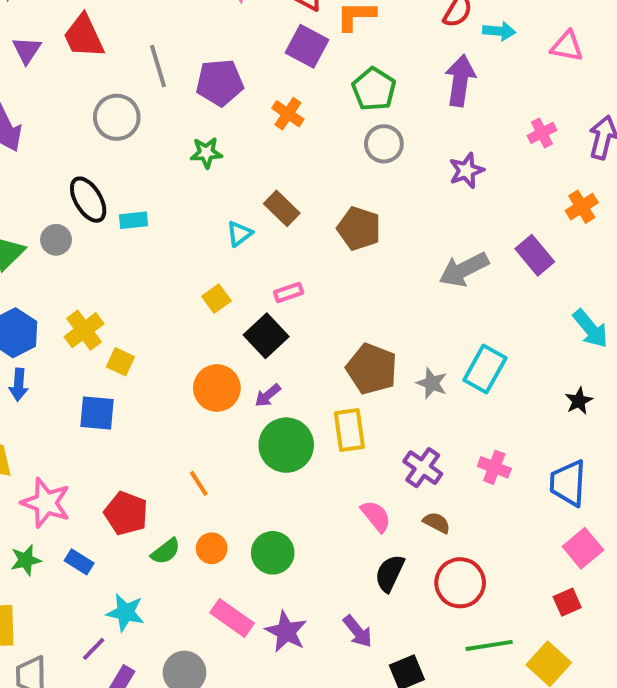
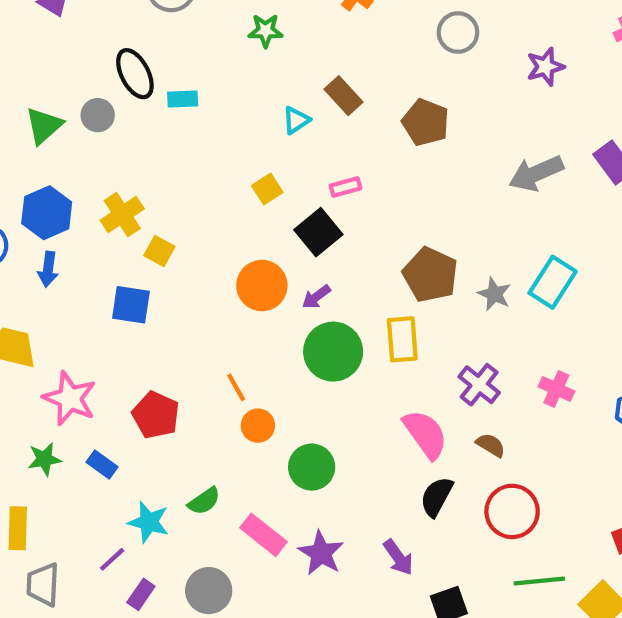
pink semicircle: (376, 516) -> (425, 434), size x1.4
orange circle: (212, 548) -> (258, 426), moved
green semicircle: (166, 551) -> (204, 501), moved

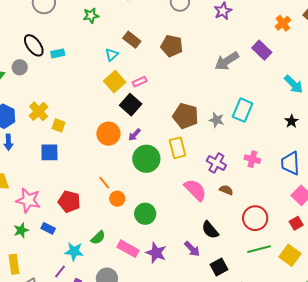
yellow square: (267, 189) -> (115, 82), moved, size x1.5
black semicircle: (437, 497) -> (210, 230), moved, turned -60
red circle: (512, 511) -> (255, 218), moved

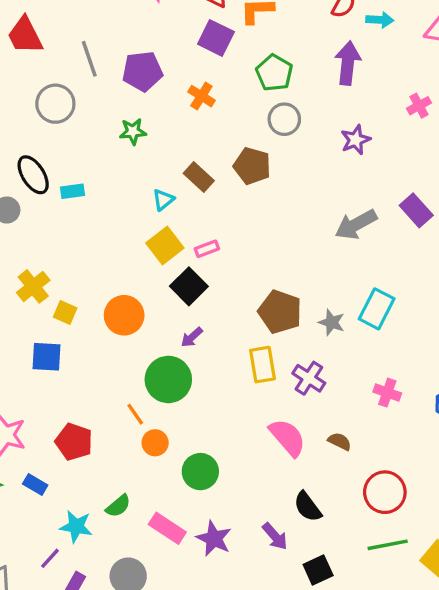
brown pentagon: (172, 46) -> (252, 166), moved
orange circle: (108, 134) -> (124, 315), moved
green circle: (146, 159) -> (168, 379), moved
purple cross: (216, 163) -> (309, 378), moved

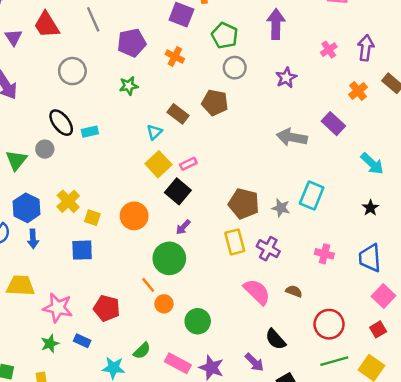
gray line: (89, 59) -> (93, 19), moved
gray arrow: (356, 224) -> (292, 137), turned 44

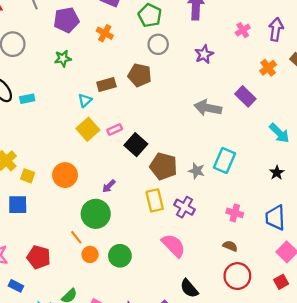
brown rectangle: (178, 114) -> (106, 85), turned -54
black square: (178, 191) -> (136, 145), moved
brown semicircle: (294, 291) -> (230, 246), moved
green circle: (198, 321) -> (120, 256), moved

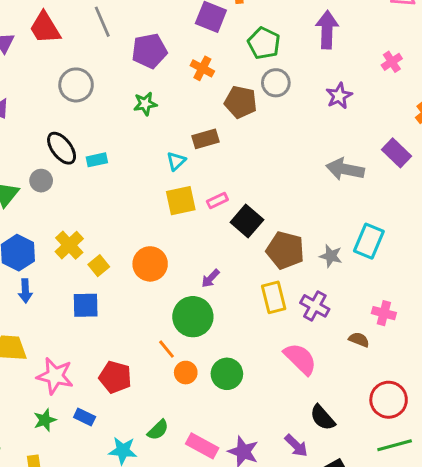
brown pentagon: (140, 75) -> (241, 102), moved
yellow square: (88, 129) -> (181, 201), turned 30
yellow square: (28, 176) -> (99, 266), turned 32
brown semicircle: (230, 246) -> (359, 340), moved

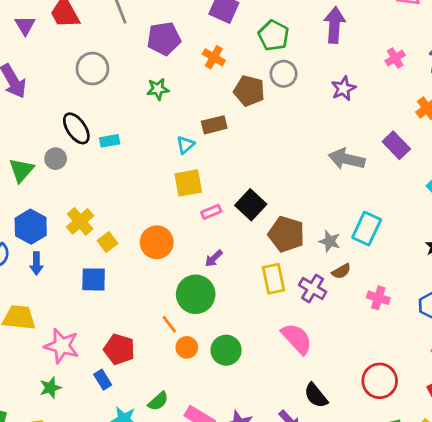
pink rectangle: (217, 201) -> (211, 212), moved
brown semicircle: (359, 340) -> (341, 271), moved, turned 126
blue rectangle: (85, 417) -> (103, 380), moved, turned 30

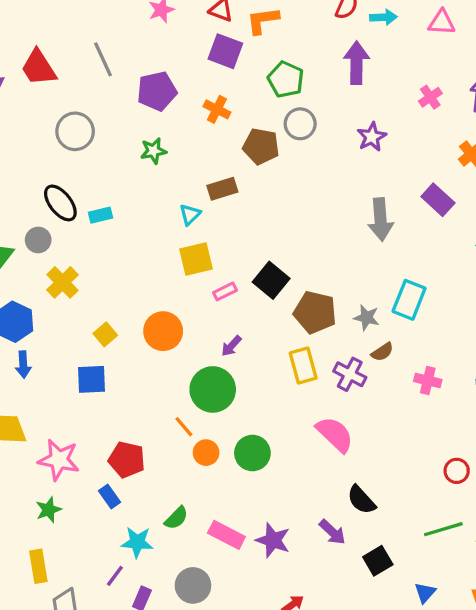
gray arrow: (347, 159) -> (381, 219), turned -104
yellow cross: (80, 221) -> (62, 282), moved
red circle: (380, 381) -> (457, 471), moved, size x0.6

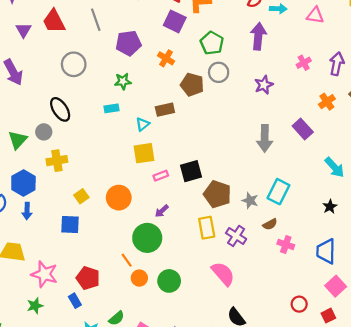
cyan rectangle: (100, 215) -> (112, 108), moved
black square: (271, 280) -> (191, 171), turned 30
yellow cross: (62, 282) -> (57, 161), turned 30
brown semicircle: (382, 352) -> (270, 224), moved

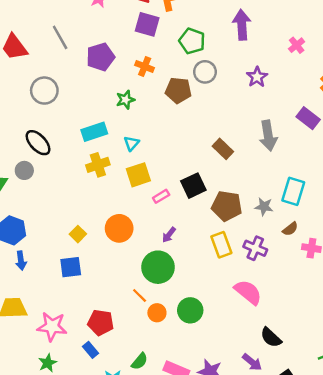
green star: (123, 81) -> (125, 100), moved
cyan rectangle: (112, 108) -> (94, 132), size x1.5
brown rectangle: (165, 110) -> (223, 149), moved, turned 66
yellow cross: (57, 161) -> (98, 165), moved

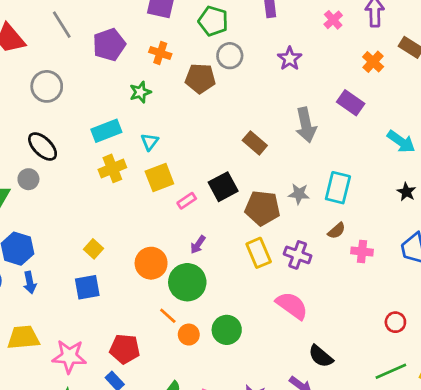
gray star: (264, 207) -> (299, 194), moved
orange circle: (119, 228) -> (151, 263), moved

